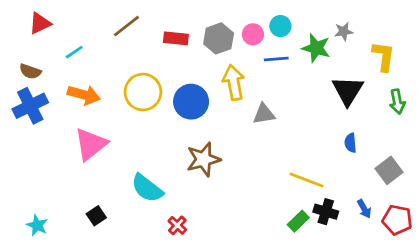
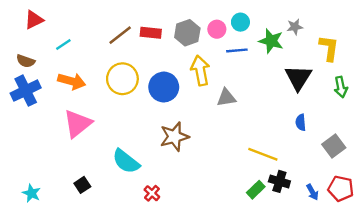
brown line: (126, 26) -> (120, 35), moved
blue arrow: (364, 209) -> (312, 192), moved

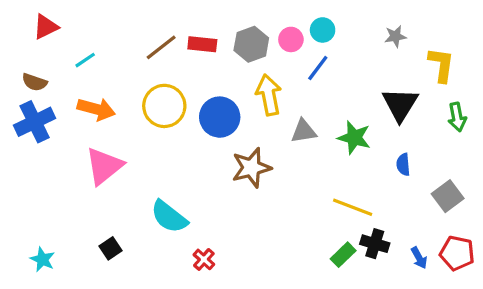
green star: (271, 41) -> (354, 138), moved
blue line: (237, 50) -> (318, 68), turned -48
brown star: (174, 137) -> (251, 168), moved

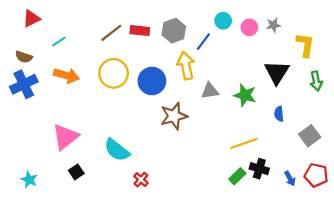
pink circle: (291, 39) -> (249, 27), moved
blue line: (318, 68) -> (203, 42), moved
pink triangle: (104, 166) -> (65, 137), moved
yellow line: (353, 207) -> (244, 143), turned -40

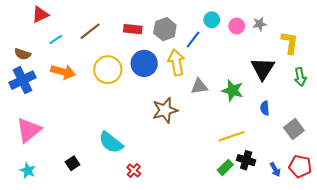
red triangle: (31, 19) -> (40, 15), moved
brown line: (111, 33) -> (90, 31), moved
blue circle: (152, 81) -> (144, 63), moved
pink triangle: (65, 137) -> (29, 130), moved

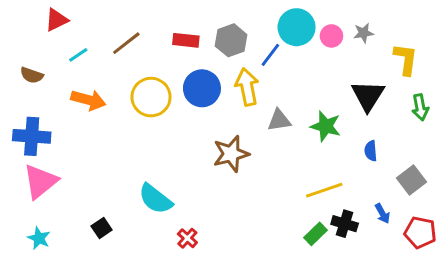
cyan circle: (212, 20) -> (297, 27), size x1.6
blue cross: (23, 80) -> (32, 136), moved, turned 30
blue arrow: (275, 169) -> (382, 213), moved

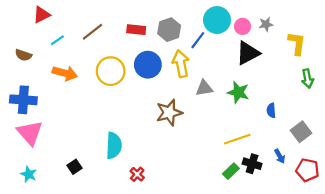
black triangle: (368, 96) -> (248, 53), moved, turned 30
pink triangle: (40, 181) -> (30, 133), turned -32
cyan semicircle: (155, 199) -> (114, 146), turned -125

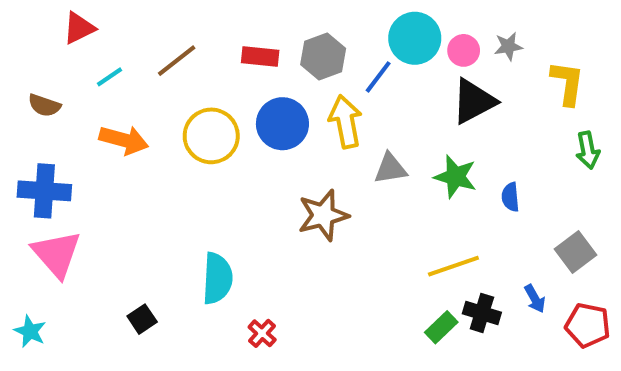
blue semicircle: (271, 110) -> (510, 197), moved
cyan star: (29, 174) -> (30, 331), moved

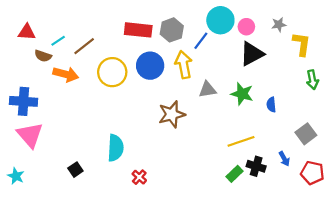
red triangle: (79, 28) -> (27, 32), moved, turned 30
gray star: (508, 46) -> (279, 25), moved
red rectangle: (260, 57) -> (138, 30), size x1.4
brown line: (177, 61) -> (84, 46), moved
brown semicircle: (44, 105) -> (43, 56), moved

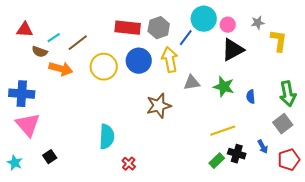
green arrow: (312, 80) -> (288, 94), moved, size x1.4
black square: (75, 170) -> (50, 157), moved
red pentagon: (312, 173) -> (289, 160), turned -30

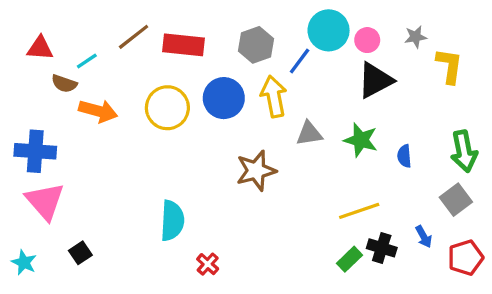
red rectangle: (128, 28) -> (183, 45), moved
brown line: (78, 43) -> (134, 37), moved

